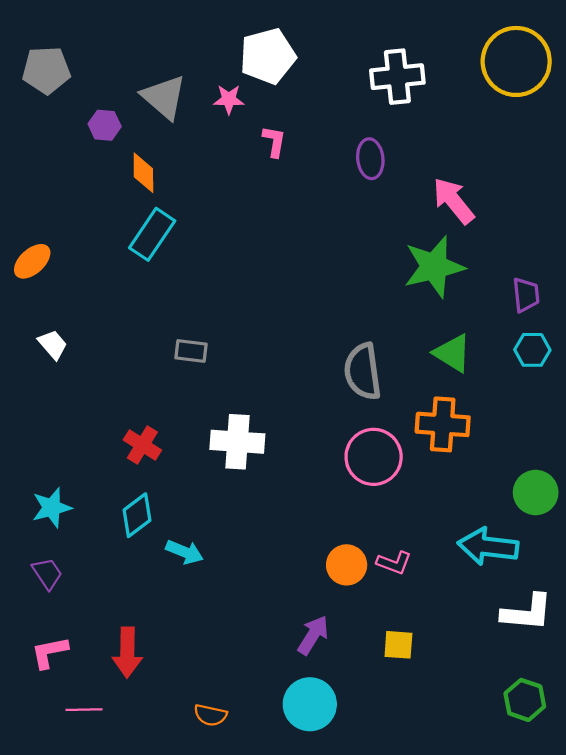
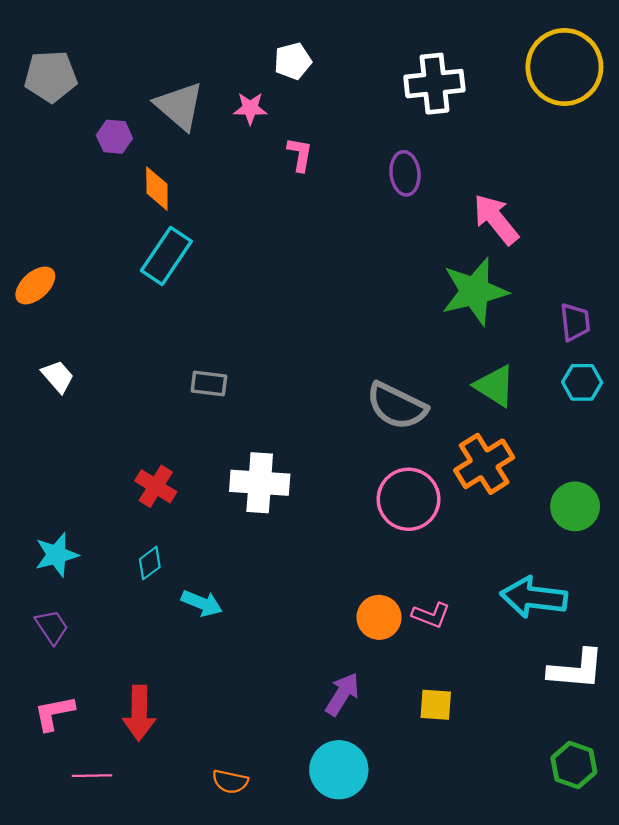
white pentagon: (268, 56) -> (293, 61), size x0.6
gray semicircle: (363, 372) -> (397, 406), turned -56
orange cross: (443, 424) -> (484, 464), turned -36
green circle: (536, 493) -> (575, 506), moved
cyan diamond: (137, 515) -> (150, 563), size x0.7

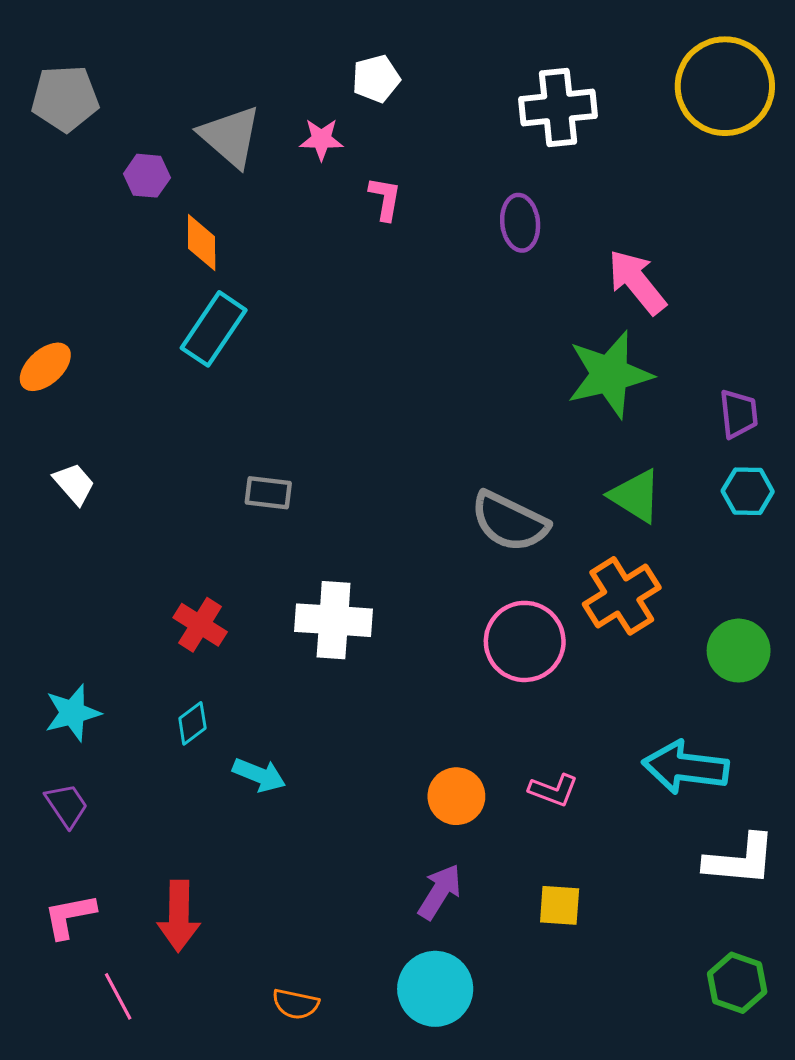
orange circle: (379, 617) -> (456, 796), moved
pink line: (92, 776) -> (118, 996), turned 63

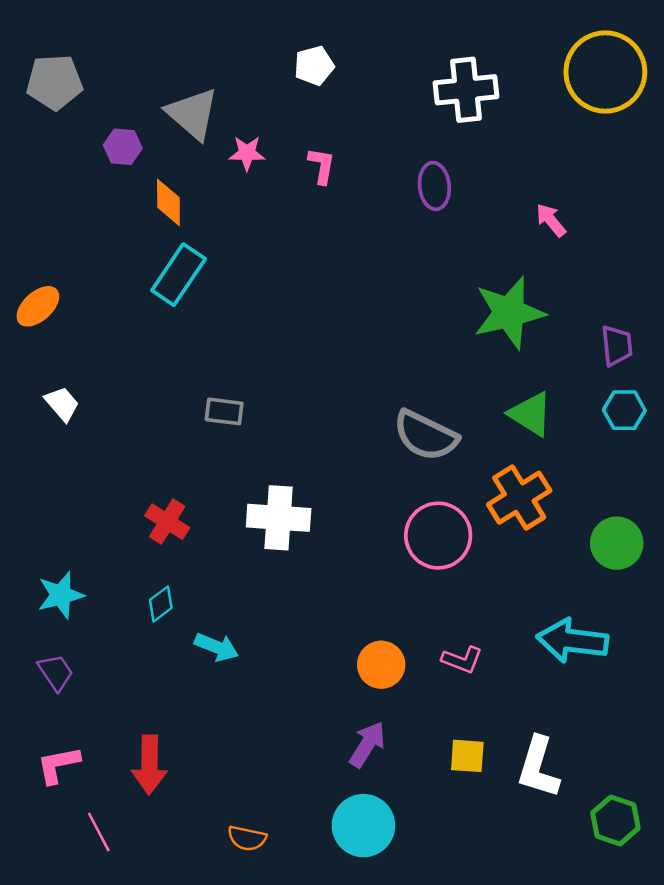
pink star: (321, 139) -> (247, 153), moved
pink arrow: (637, 282) -> (551, 220), moved, size x0.6
white L-shape: (740, 860) -> (538, 767), moved, turned 102

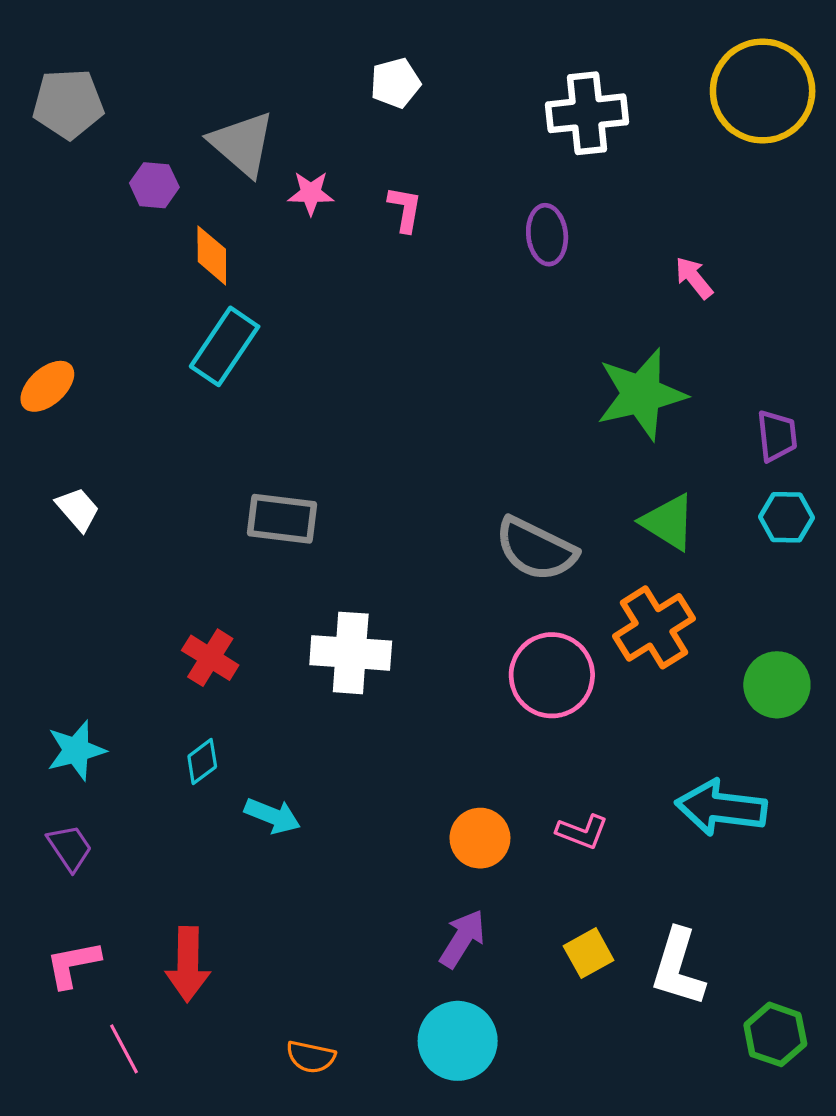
gray rectangle: (224, 411) -> (282, 519), size x1.4
yellow square: (467, 756) -> (589, 953), turned -33

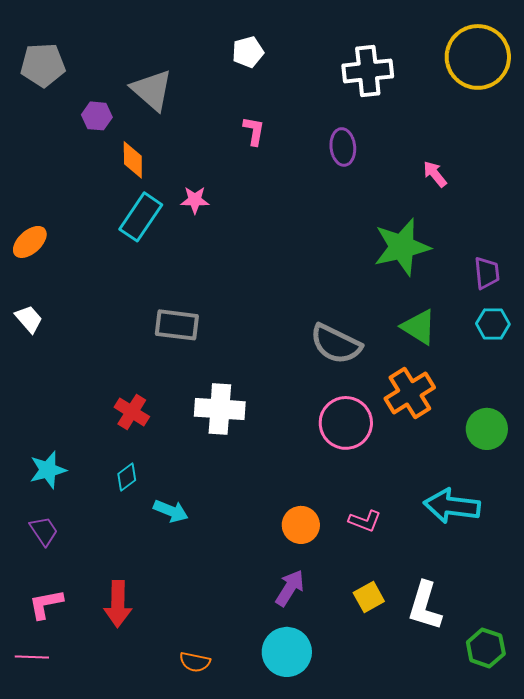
pink star: (311, 193) -> (195, 200), moved
white trapezoid: (78, 509) -> (29, 319), moved
pink line: (124, 1049) -> (32, 657), moved, turned -60

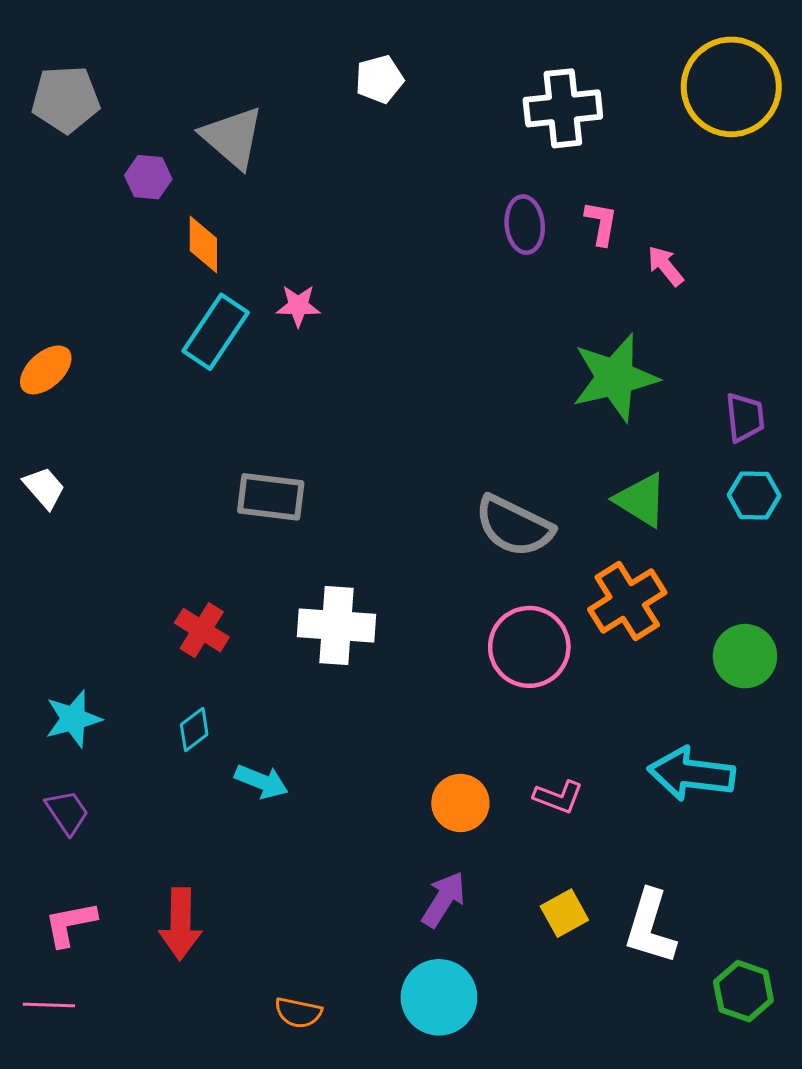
pink L-shape: (254, 131) -> (601, 223), moved

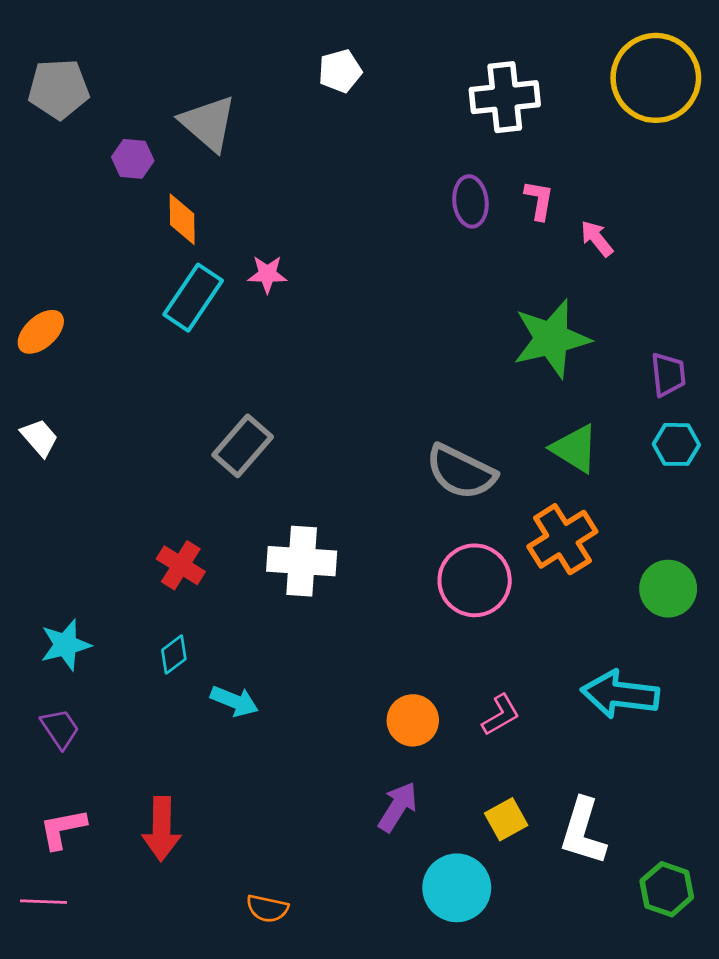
gray rectangle: (271, 497) -> (243, 446), turned -56
pink L-shape: (558, 797) -> (501, 715), turned -51
cyan circle: (439, 997) -> (457, 888), moved

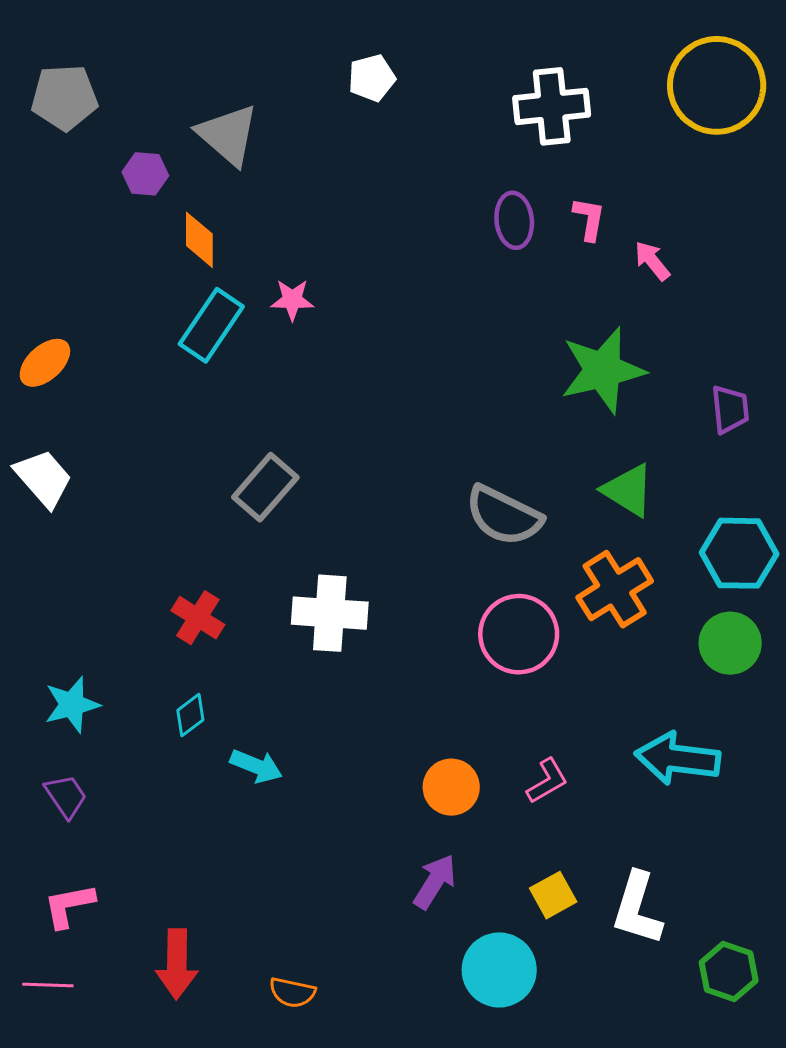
white trapezoid: (39, 438) -> (43, 478), size x1.4
cyan hexagon: (676, 444) -> (739, 553), moved, size x1.5
red arrow: (162, 829) -> (177, 964), moved

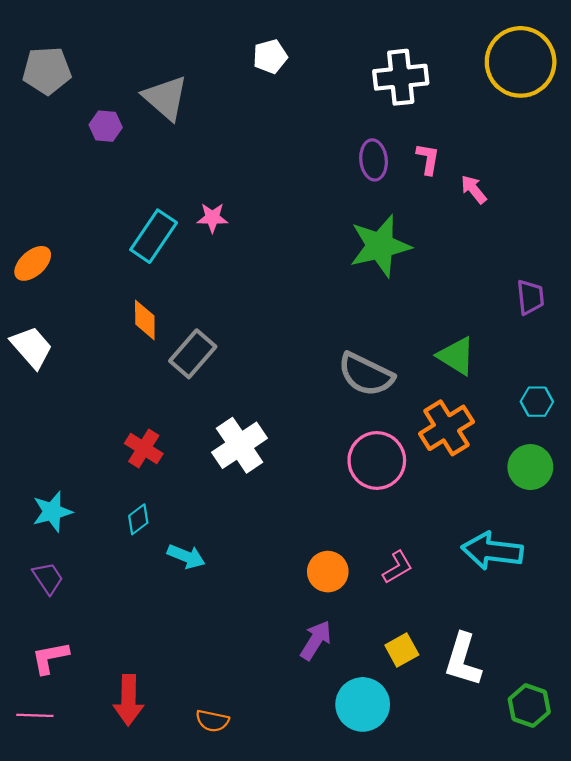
orange diamond: (199, 240) -> (145, 320), moved
green star: (603, 370) -> (380, 246), moved
cyan hexagon: (739, 553) -> (537, 402), size x0.6
white cross: (330, 613) -> (240, 445), turned -38

